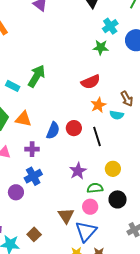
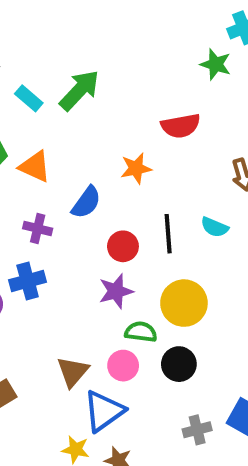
orange star: (98, 105) -> (136, 168), moved
cyan semicircle: (117, 115) -> (215, 227), moved
red circle: (74, 128) -> (123, 246), moved
yellow circle: (113, 169) -> (184, 303), size x1.5

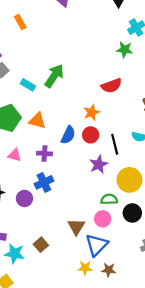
red circle: (123, 246) -> (91, 135), moved
purple star: (116, 291) -> (99, 164), moved

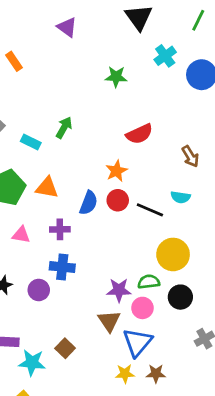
green star: (125, 50) -> (116, 77), moved
green arrow: (54, 76) -> (64, 128), size x0.7
black line: (115, 144) -> (150, 210), turned -48
purple star: (99, 164) -> (119, 290), moved, turned 30
blue cross: (44, 182) -> (62, 267), turned 36

